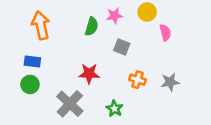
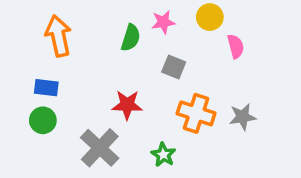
orange cross: (137, 80) -> (196, 113), size x1.5

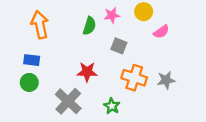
pink semicircle: (236, 46) -> (161, 32), turned 70

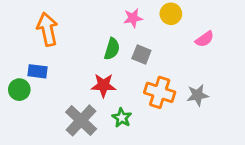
green semicircle: (89, 26) -> (112, 49), moved
pink semicircle: (161, 32) -> (205, 39), moved
green circle: (29, 82) -> (19, 90), moved
green star: (112, 106) -> (122, 118), moved

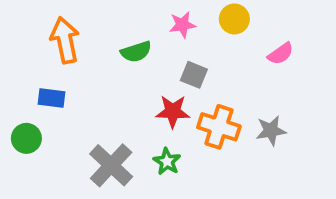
green semicircle: (112, 49) -> (136, 52), moved, turned 55
red star: (103, 85) -> (173, 111), moved
green circle: (19, 90) -> (26, 138), moved

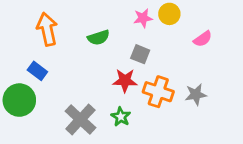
pink star: (182, 25) -> (143, 18), moved
blue rectangle: (51, 98) -> (37, 71), turned 30
green circle: (26, 138) -> (19, 100), size x1.5

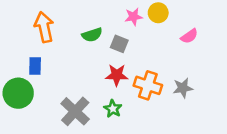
gray square: (140, 54) -> (119, 44), moved
blue rectangle: (37, 71) -> (35, 66), turned 54

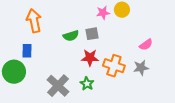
green semicircle: (92, 35) -> (71, 36), moved
pink semicircle: (189, 36) -> (146, 45), moved
gray square: (119, 44) -> (92, 34), turned -32

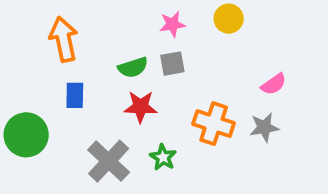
pink star: (103, 13) -> (172, 24), moved
blue rectangle: (27, 51) -> (75, 95), moved
red star: (90, 58) -> (140, 107), moved

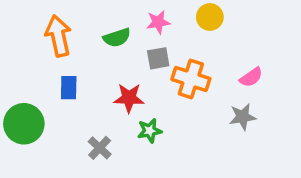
green semicircle: (133, 67) -> (117, 38), moved
orange cross: (214, 124) -> (191, 79), moved
green star: (163, 157) -> (150, 131), moved, turned 30
gray cross: (109, 161) -> (100, 148), size x0.6

